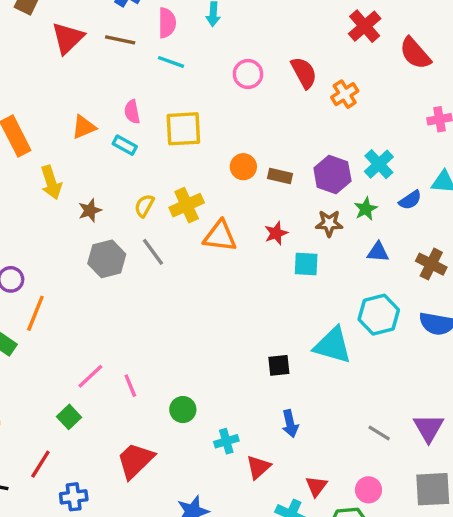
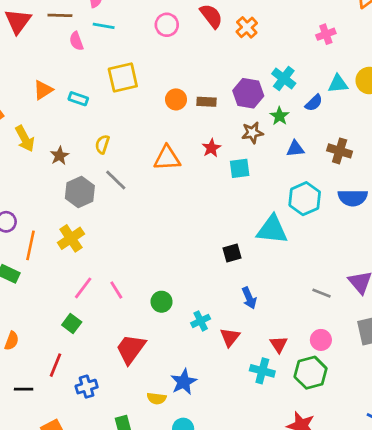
pink semicircle: (132, 112) -> (76, 41), moved
yellow cross: (187, 205) -> (71, 238), moved

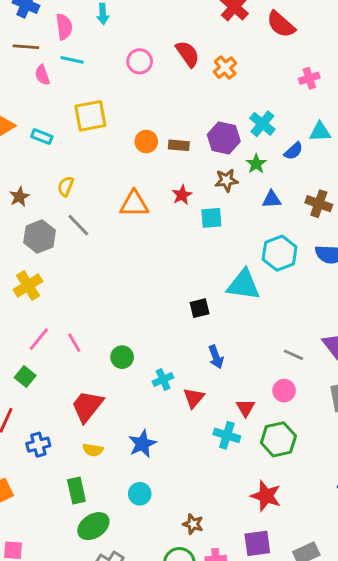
pink circle: (321, 340) -> (284, 391), moved
yellow semicircle: (157, 398) -> (93, 450), moved

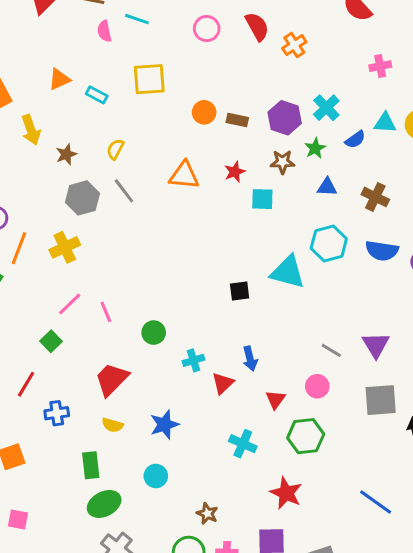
blue arrow: (216, 357) -> (250, 359), moved
cyan cross: (227, 435) -> (243, 444), moved

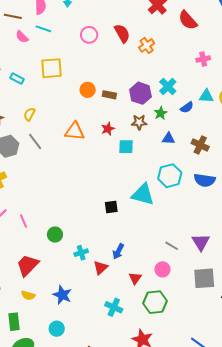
pink semicircle: (104, 31) -> (22, 37), turned -32
blue arrow: (250, 359) -> (118, 251), turned 42
blue star: (164, 425) -> (62, 295), turned -30

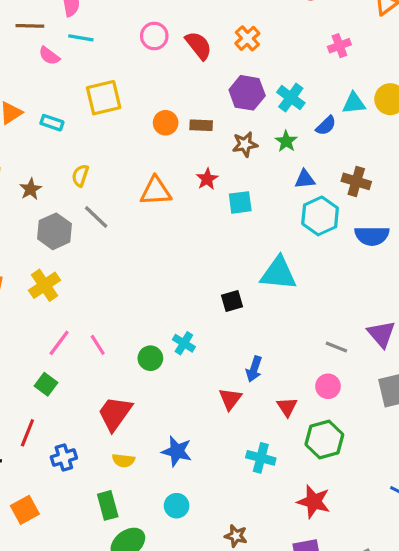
red semicircle: (122, 33) -> (199, 45), moved
purple hexagon: (140, 93) -> (247, 93), moved
brown star: (139, 122) -> (245, 144), moved
cyan hexagon: (170, 176) -> (320, 216), moved
cyan cross: (81, 253) -> (184, 343), moved, turned -32

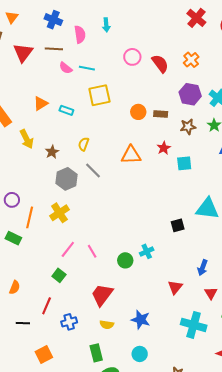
cyan line: (81, 38) -> (87, 68), moved
cyan cross: (184, 343) -> (147, 251), turned 32
blue arrow: (254, 369) -> (203, 268), moved
cyan cross: (261, 458) -> (194, 325), size x1.4

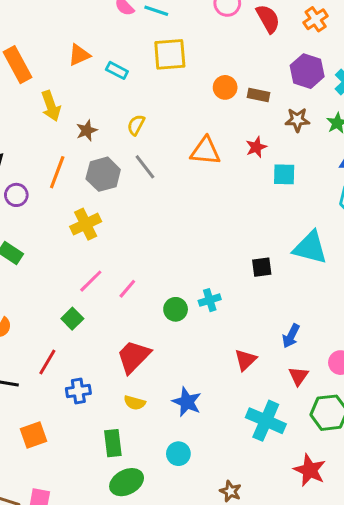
orange line: (30, 217) -> (57, 172), moved
pink line: (92, 251) -> (127, 289), turned 64

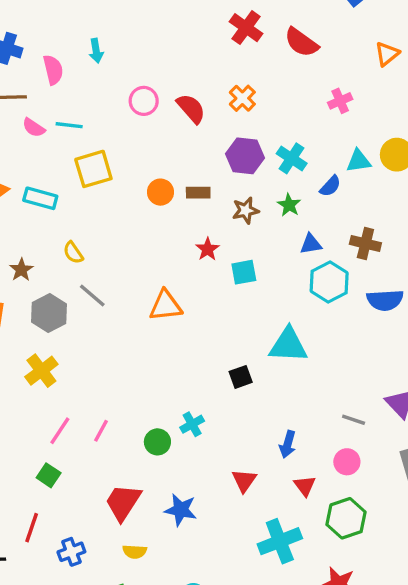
cyan rectangle: (117, 70) -> (40, 198), size x1.4
yellow semicircle: (136, 125) -> (73, 253), turned -50
orange triangle: (205, 151) -> (166, 306), moved
blue star: (187, 402) -> (181, 510), moved
cyan cross: (266, 421) -> (280, 541), turned -33

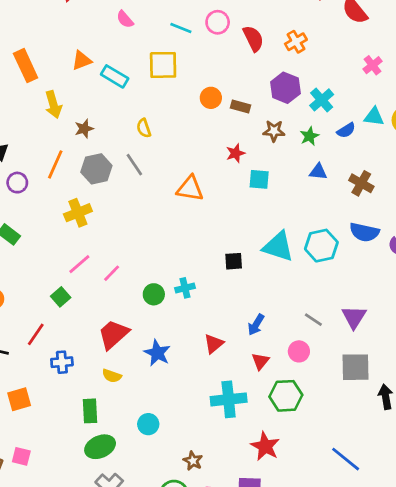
pink cross: (340, 101) -> (373, 65), turned -30
cyan line: (69, 125) -> (181, 28), moved
yellow semicircle: (73, 253) -> (144, 128), moved
cyan hexagon: (329, 282) -> (321, 246), moved

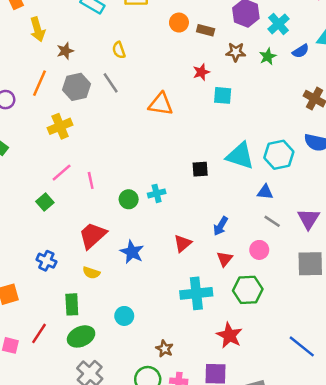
blue triangle: (318, 172) -> (265, 192), moved
pink line: (112, 273) -> (91, 180), turned -56
red line: (36, 334) -> (39, 333), moved
blue cross: (62, 362) -> (46, 261), turned 30

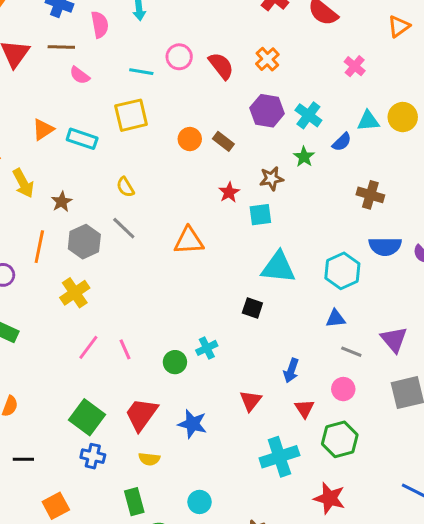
brown rectangle: (206, 30) -> (223, 141), turned 35
brown star: (236, 52) -> (271, 179), moved
cyan triangle: (240, 156) -> (278, 267), moved
black square: (200, 169) -> (252, 308), turned 35
green square: (45, 202) -> (87, 417), moved, size x1.6

